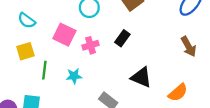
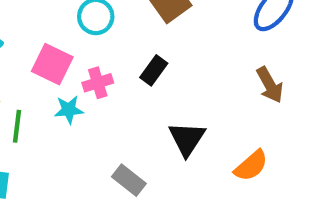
cyan star: (74, 76) -> (69, 110), moved
black triangle: (141, 77) -> (187, 139), turned 40

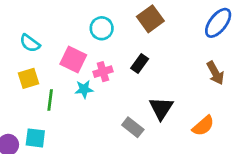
gray rectangle: (129, 180) -> (133, 127), moved

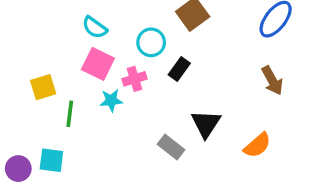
cyan circle: (102, 28) -> (151, 42), moved
cyan semicircle: (30, 43) -> (95, 27), moved

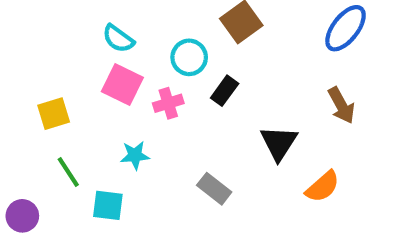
cyan star: (111, 100) -> (135, 155), moved
green line: (70, 114) -> (68, 172), moved, turned -40
black triangle: (206, 124) -> (279, 143), moved
cyan square: (51, 160) -> (108, 205), moved

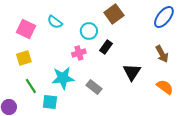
pink square: (122, 84) -> (26, 29), moved
cyan star: (135, 155) -> (63, 78), size x1.6
orange semicircle: (323, 187) -> (165, 87), moved, turned -102
gray rectangle: (214, 189) -> (94, 87), moved

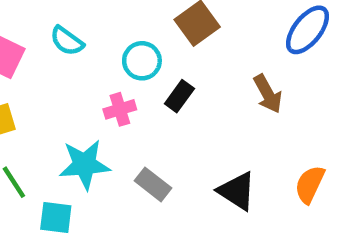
brown arrow: (162, 54) -> (268, 94), moved
black triangle: (132, 72) -> (237, 191), moved, turned -30
orange semicircle: (165, 87) -> (310, 184), turned -102

